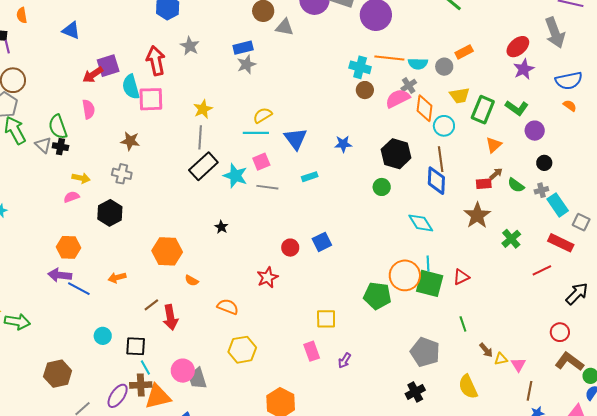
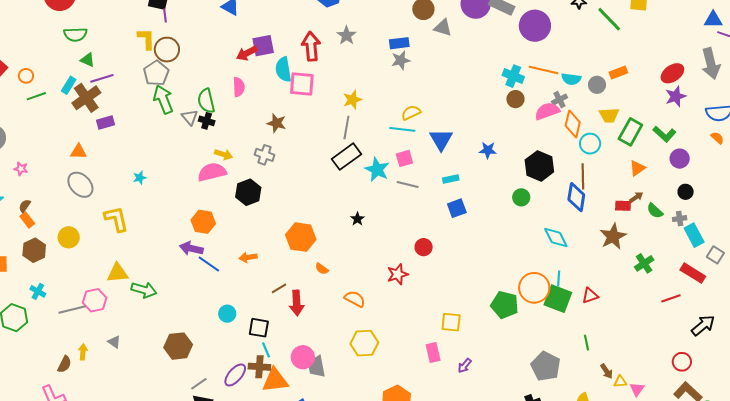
pink semicircle: (71, 197) -> (212, 172), size x1.8
blue square: (322, 242) -> (457, 208), moved

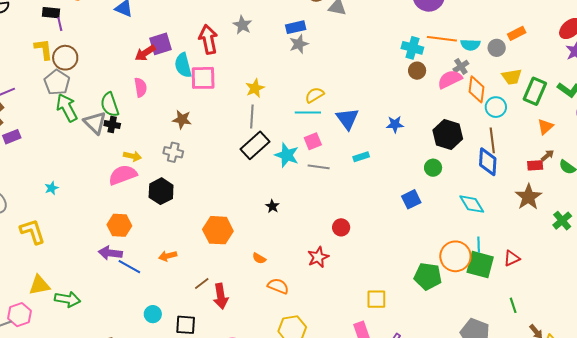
gray triangle: (190, 117) -> (95, 123), size x1.4
blue square: (457, 208) -> (411, 199), moved
orange semicircle: (322, 269) -> (259, 258), moved

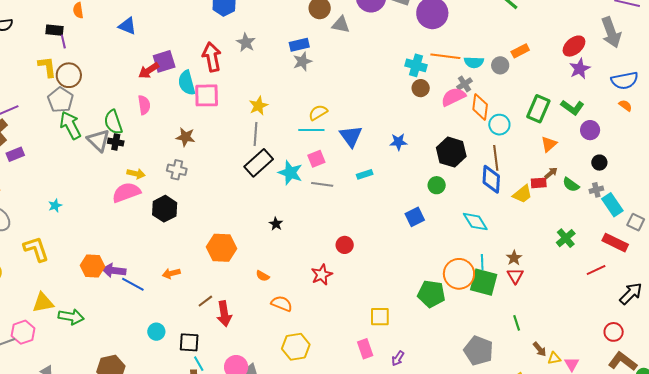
yellow trapezoid: (512, 77) -> (522, 194), moved, turned -30
brown star: (528, 197) -> (514, 258), moved, size x0.6
orange hexagon: (119, 225) -> (92, 266), moved
red triangle: (512, 258) -> (515, 276), turned -36

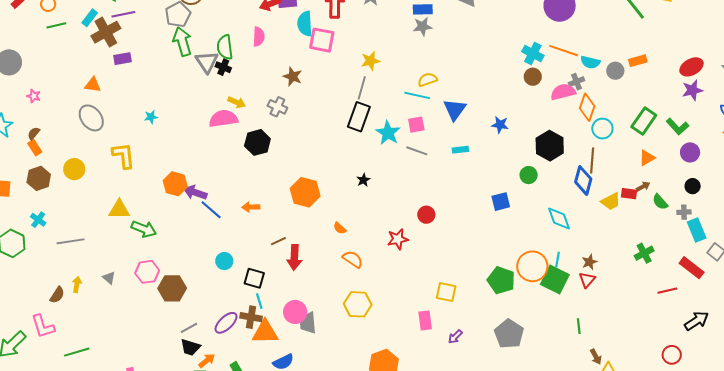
black rectangle: (259, 163) -> (359, 117), turned -40
pink hexagon: (23, 332) -> (147, 272), moved
gray pentagon: (479, 351) -> (509, 334), moved

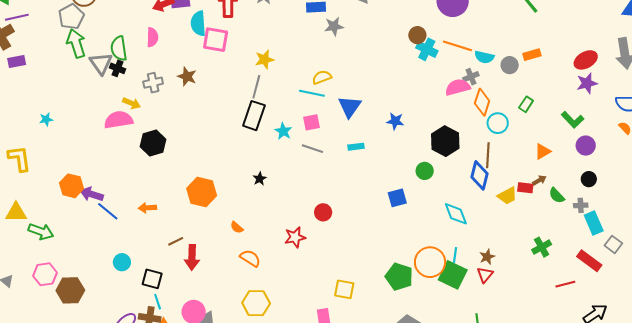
gray star: (422, 26) -> (334, 26), moved
brown circle: (533, 77) -> (417, 35), moved
gray cross: (277, 107) -> (153, 83), moved, turned -36
green rectangle: (644, 121) -> (526, 104), moved, size x0.6
cyan star: (388, 133) -> (283, 131), size x0.7

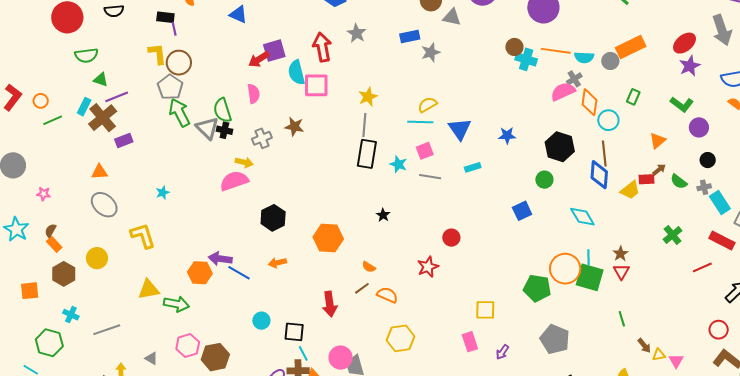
orange rectangle: (532, 55) -> (631, 47), size x1.6
black hexagon: (153, 143) -> (273, 218), moved
orange hexagon: (71, 186) -> (200, 273), moved
brown line: (176, 241) -> (362, 288), moved

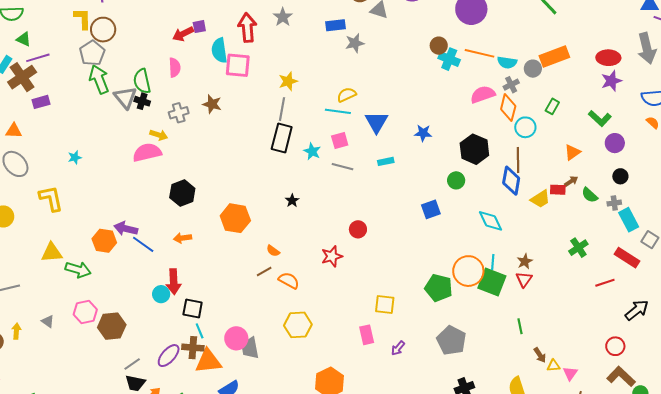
red ellipse: (685, 43) -> (608, 58), turned 35
purple square: (274, 51) -> (199, 27), size x0.6
gray cross: (574, 79) -> (511, 85), moved
red arrow: (330, 304) -> (174, 282), moved

